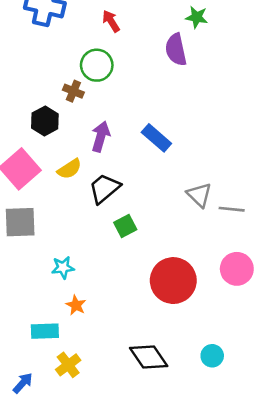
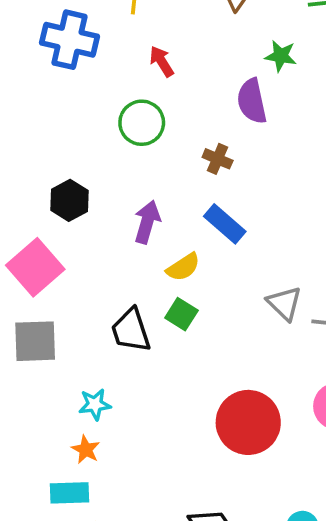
brown cross: (73, 91) -> (218, 159), moved
yellow semicircle: (69, 169) -> (183, 267), moved
black trapezoid: (104, 188) -> (131, 330), moved, turned -68
green square: (125, 226) -> (181, 314), moved, turned -30
orange star: (76, 305) -> (86, 450), moved

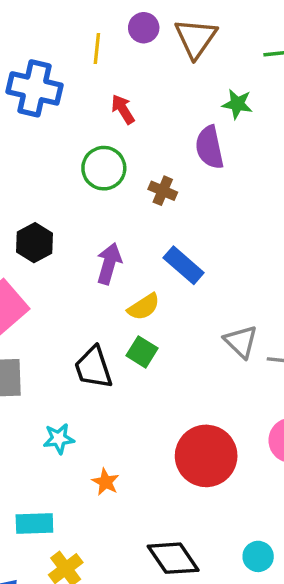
brown cross: (218, 159) -> (163, 191), moved
orange star: (86, 450) -> (106, 482), moved

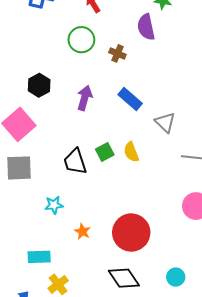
yellow semicircle: (144, 307) -> (131, 152), moved, turned 102
gray triangle: (241, 341) -> (165, 122), moved
green square: (142, 352) -> (105, 152), turned 30
red circle: (206, 456) -> (131, 233), moved

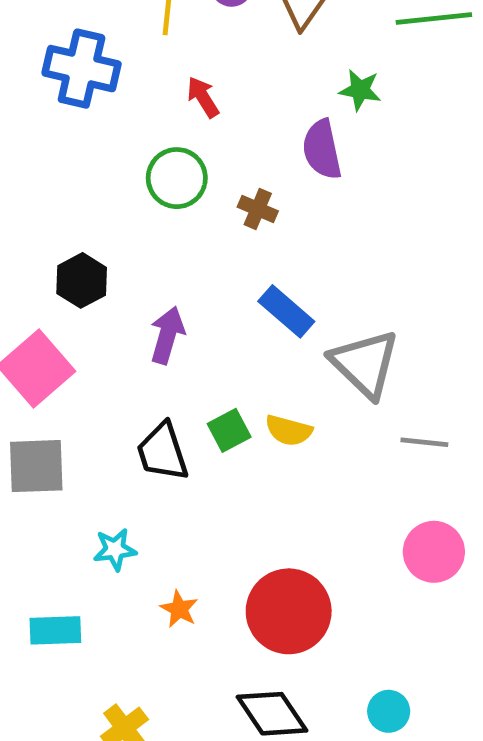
purple arrow: (85, 98) -> (167, 335), moved
gray triangle: (165, 122) -> (365, 364), size x1.5
yellow semicircle: (131, 152) -> (289, 430), turned -54
cyan rectangle: (39, 257) -> (55, 630), moved

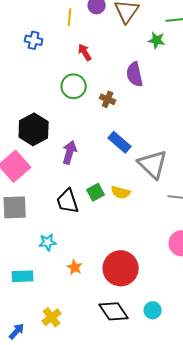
blue cross: (82, 69) -> (34, 40), size x0.6
green star: (360, 90) -> (157, 40), moved
black hexagon: (82, 280) -> (34, 129), size x1.4
cyan circle: (389, 711) -> (153, 310), moved

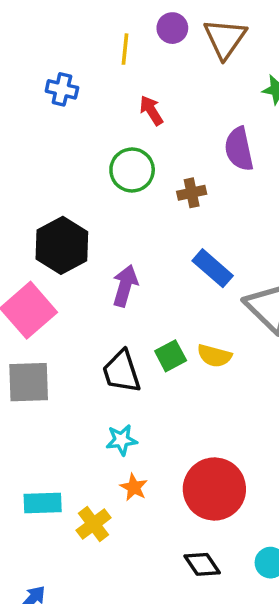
brown cross: (108, 99) -> (192, 193), turned -35
cyan star: (48, 242) -> (122, 440), moved
black diamond: (114, 311) -> (202, 564), size x0.7
yellow cross: (52, 317) -> (93, 524), moved

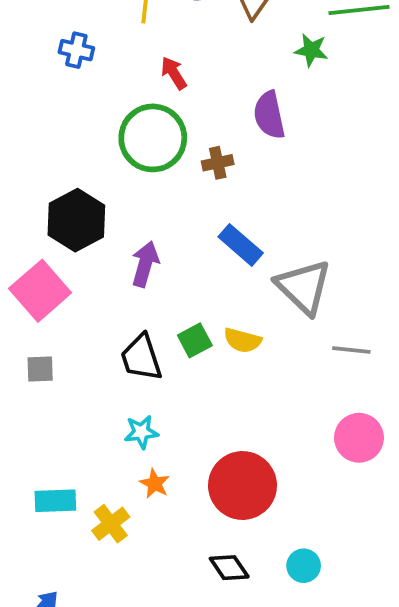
green circle: (132, 170) -> (153, 138), size x1.4
gray square: (29, 382) -> (40, 369), size x0.6

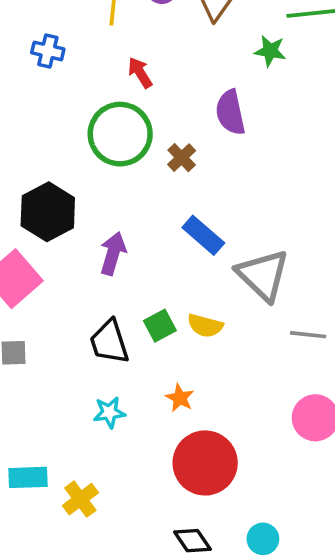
brown cross: (218, 163) -> (182, 158), turned -32
orange star: (155, 484) -> (180, 398), moved

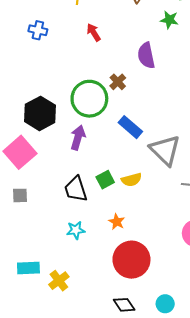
blue cross: (48, 51) -> (38, 30), moved
green circle: (120, 134) -> (89, 99), moved
yellow semicircle: (205, 326) -> (131, 180), turned -30

